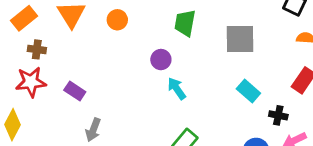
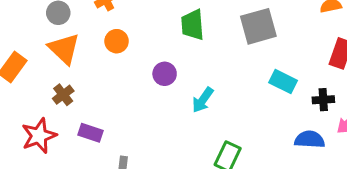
brown cross: (37, 49) -> (63, 95), moved, turned -30
purple circle: (161, 60) -> (165, 74), moved
cyan arrow: (177, 89) -> (203, 100), turned -95

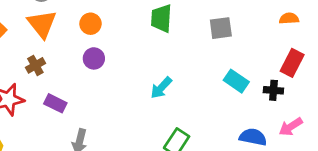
gray square: (258, 26) -> (221, 28), size x0.7
purple circle: (165, 74) -> (94, 58), moved
black cross: (323, 100) -> (273, 90), moved

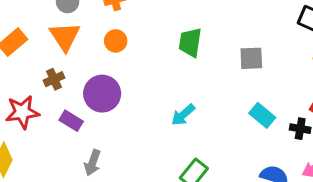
purple circle: (94, 58) -> (102, 94), moved, size x1.6

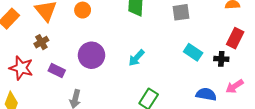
purple circle: (102, 94) -> (91, 55), moved
red star: (22, 112) -> (21, 68), turned 30

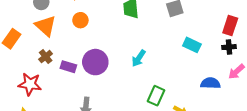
black cross: (221, 59) -> (229, 47), moved
purple rectangle: (57, 70) -> (68, 67), moved

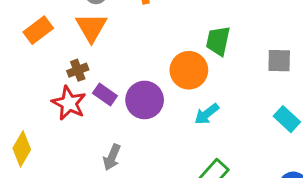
orange circle: (80, 20) -> (189, 70), moved, size x1.6
red star: (30, 84) -> (69, 103), moved

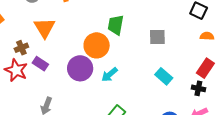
orange triangle: (91, 27) -> (45, 28), moved
purple circle: (145, 100) -> (80, 68), moved

